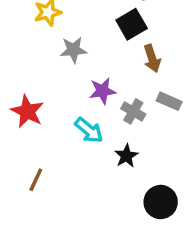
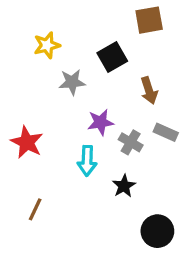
black square: (132, 24) -> (112, 57), moved
cyan arrow: (89, 130) -> (87, 161), turned 52

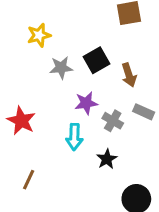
black square: (112, 57) -> (97, 60), moved

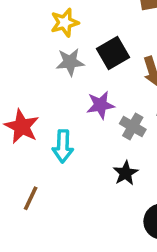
yellow star: (39, 35) -> (65, 23), moved
cyan arrow: (74, 137) -> (63, 146), moved

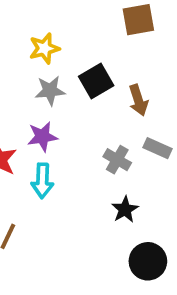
purple star: (100, 105) -> (42, 137), moved
black star: (126, 173) -> (125, 210), moved

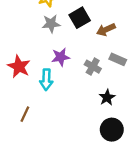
brown arrow: (138, 100) -> (106, 30), turned 84
purple star: (42, 137) -> (61, 57), moved
black star: (125, 210) -> (107, 97), moved

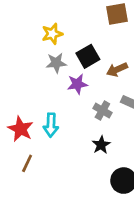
purple star: (61, 57) -> (77, 84), moved
red star: (19, 67) -> (20, 129), moved
black star: (107, 97) -> (101, 145), moved

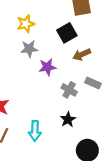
black square: (88, 56) -> (67, 33), moved
cyan arrow: (51, 125) -> (35, 131), moved

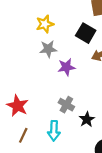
black square: (67, 33) -> (86, 33), turned -30
gray cross: (69, 90) -> (66, 105), moved

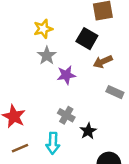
gray star: (48, 49) -> (47, 56), turned -30
brown line: (23, 135) -> (20, 148), turned 42

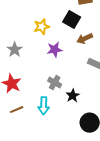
yellow star: (43, 29) -> (42, 27), moved
gray star: (47, 56) -> (15, 50), moved

